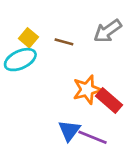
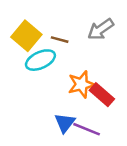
yellow square: (28, 38) -> (26, 36), size x1.6
cyan ellipse: (20, 60) -> (40, 60), moved

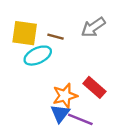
yellow square: (26, 36) -> (25, 33), turned -32
orange star: (81, 84) -> (65, 96), moved

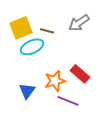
yellow square: (25, 33) -> (21, 28), turned -30
blue triangle: (60, 113) -> (27, 91), moved

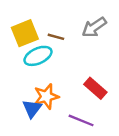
orange star: (55, 81) -> (46, 97), moved

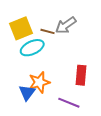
gray arrow: (94, 27) -> (66, 25), moved
red rectangle: (95, 88) -> (81, 75), turned 54

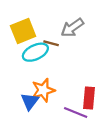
brown line: (47, 31) -> (51, 43), moved
red rectangle: (81, 75) -> (89, 98), moved

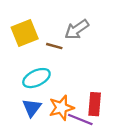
cyan ellipse: (35, 52) -> (36, 78), moved
orange star: (43, 90) -> (61, 108), moved

